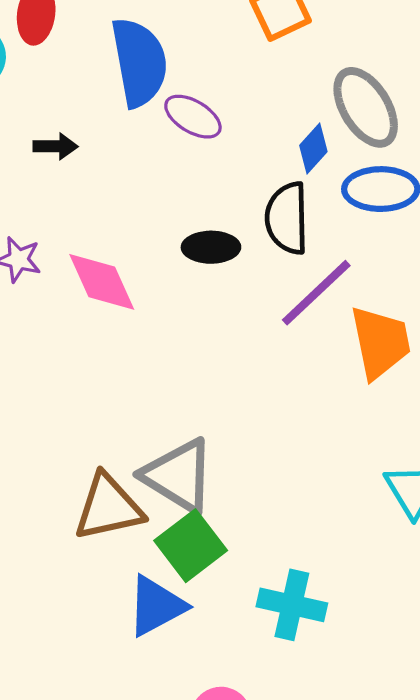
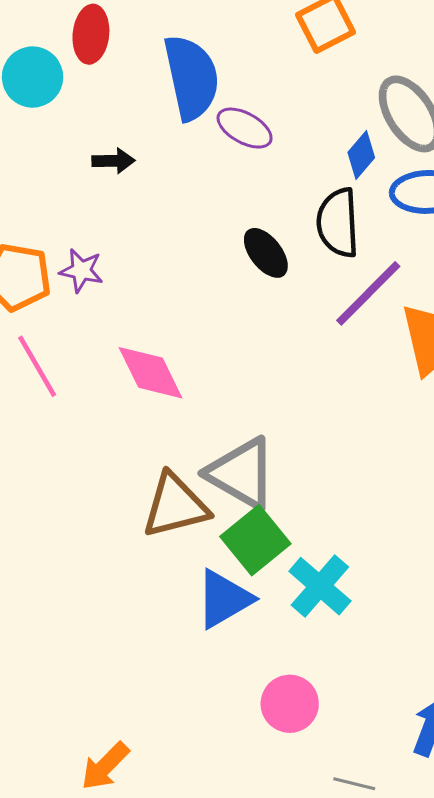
black ellipse: (211, 247) -> (266, 253), turned 54
pink diamond: (102, 282) -> (150, 373), moved
cyan cross: (292, 605) -> (320, 586), moved, turned 30

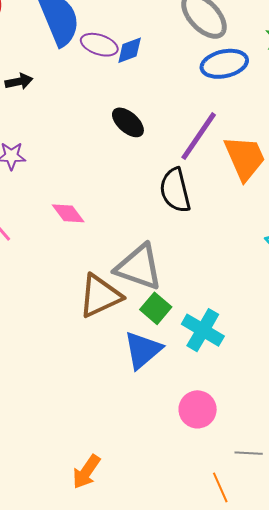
blue diamond: (361, 155) -> (130, 50), moved, turned 40
black semicircle: (338, 223) -> (175, 190), moved
pink diamond: (150, 373) -> (68, 213), size x0.7
green square: (255, 540) -> (156, 308), size x0.7

